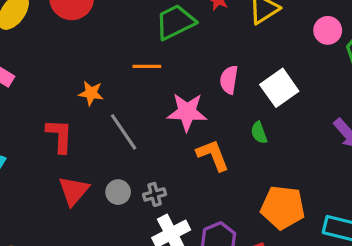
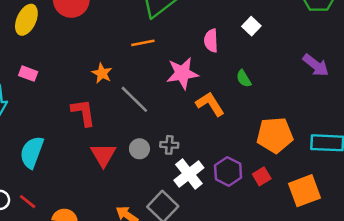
white square: (279, 88) -> (251, 26), moved, size x0.6
orange star: (91, 93) -> (102, 73), turned 30
gray cross: (155, 194) -> (169, 145), turned 30

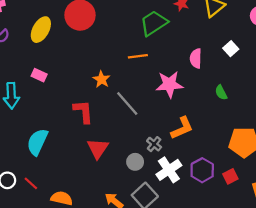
orange L-shape: (210, 104) -> (182, 128), moved, turned 95
gray cross: (169, 145) -> (154, 144), turned 32
gray circle: (139, 149) -> (135, 162), moved

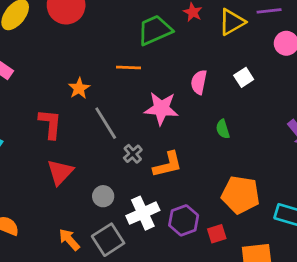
gray cross: (154, 144) -> (133, 154), moved

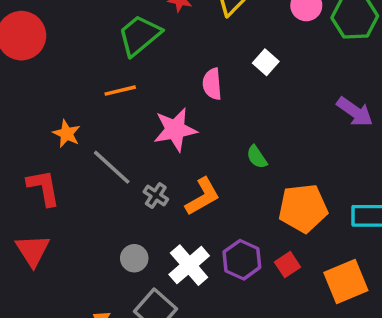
green semicircle: (223, 129) -> (257, 157), moved
red triangle: (60, 172) -> (33, 250), moved

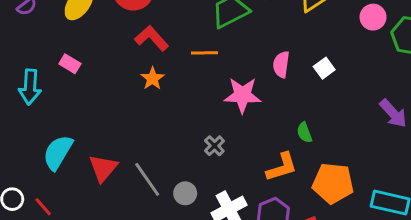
white square: (266, 62) -> (324, 68), moved
gray line: (112, 167) -> (147, 179), moved
red L-shape: (44, 188) -> (152, 38), moved, turned -44
orange L-shape: (203, 197) -> (282, 167), moved

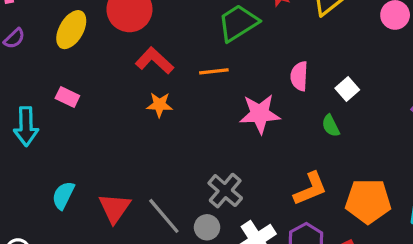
white square: (324, 68) -> (347, 89), moved
orange star: (152, 78) -> (159, 105), turned -30
green semicircle: (304, 133) -> (331, 126), moved
gray cross: (214, 146) -> (225, 191), moved, size x1.5
cyan semicircle: (58, 152) -> (63, 195), size x0.7

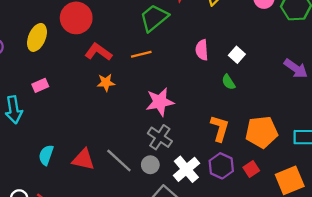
pink rectangle: (67, 97) -> (40, 85), turned -42
pink star: (260, 114) -> (160, 102), moved
orange L-shape: (310, 189) -> (220, 128), turned -44
red triangle: (114, 208) -> (83, 159), turned -45

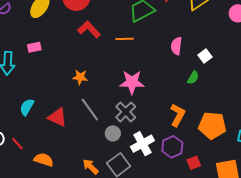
green semicircle: (228, 82) -> (193, 78), turned -128
orange star: (106, 83) -> (80, 77), moved
gray line: (119, 161) -> (90, 109), moved
red square: (251, 169) -> (194, 163), moved

